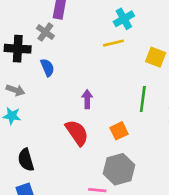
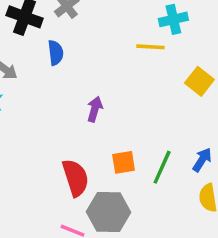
green line: (143, 99) -> (162, 167), moved
red semicircle: (77, 133) -> (76, 178), moved

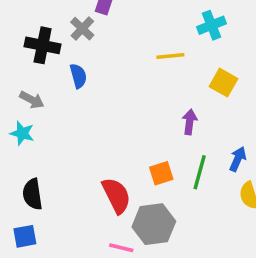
cyan cross: (173, 19) -> (212, 25), moved
purple arrow: (95, 109) -> (190, 122), moved

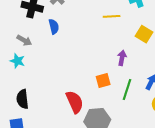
orange square: (161, 173) -> (103, 80), moved

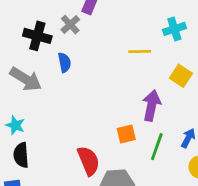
gray arrow: (24, 40) -> (26, 79), size x1.6
purple arrow: (122, 58) -> (151, 106), size x1.5
cyan star: (17, 61) -> (15, 125), moved

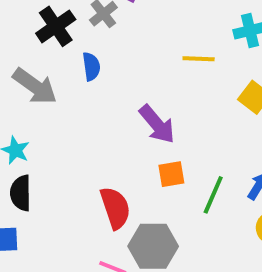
black cross: (37, 36) -> (56, 26), turned 36
purple arrow: (151, 106) -> (157, 124), moved, turned 124

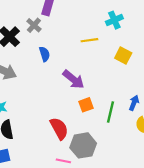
blue semicircle: (91, 67) -> (44, 54), moved

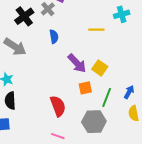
yellow square: (123, 55) -> (100, 68), moved
gray hexagon: (83, 145) -> (94, 122), moved

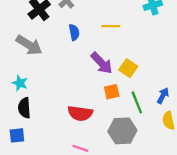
yellow line: (96, 30) -> (111, 26), moved
green line: (107, 97) -> (137, 102), turned -42
red semicircle: (58, 106) -> (80, 113), turned 120

